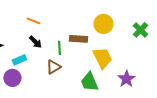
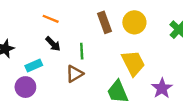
brown rectangle: (78, 39) -> (104, 22), moved, turned 66

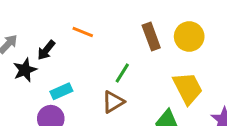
black arrow: (53, 44) -> (46, 50), moved, turned 84
green line: (82, 51) -> (122, 73), turned 35

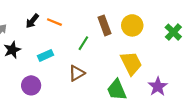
black arrow: (46, 50) -> (32, 21), moved
green line: (122, 73) -> (83, 43), moved
cyan rectangle: (61, 91) -> (46, 55), moved

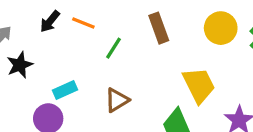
yellow circle: (132, 25) -> (221, 28), moved
green line: (83, 43) -> (114, 48), moved
cyan rectangle: (46, 55) -> (65, 90), moved

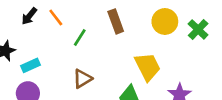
orange line: (83, 23) -> (56, 17), turned 30
cyan rectangle: (65, 90) -> (31, 65), moved

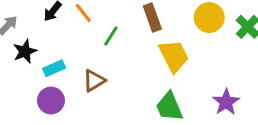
yellow trapezoid: (148, 67) -> (174, 56), moved
brown triangle: (82, 79) -> (94, 81), moved

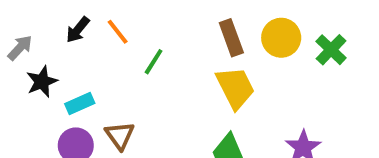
brown rectangle: (152, 18) -> (231, 38), moved
brown triangle: (94, 81) -> (120, 135), moved, turned -35

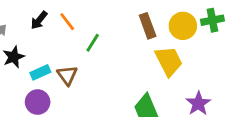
green cross: (331, 50) -> (212, 20), moved, turned 35
yellow trapezoid: (235, 88) -> (169, 61), moved
brown triangle: (120, 135) -> (67, 75), moved

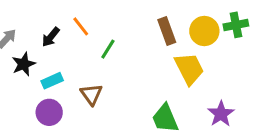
black arrow: (39, 20) -> (51, 37), moved
brown triangle: (67, 75) -> (91, 94), moved

